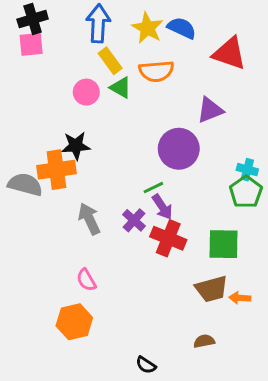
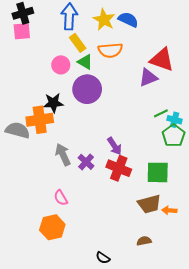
red triangle: (229, 53) -> (162, 60), moved
purple circle: (179, 149) -> (87, 89), moved
green line: (153, 188) -> (161, 113), moved
purple cross: (134, 220) -> (86, 162), moved

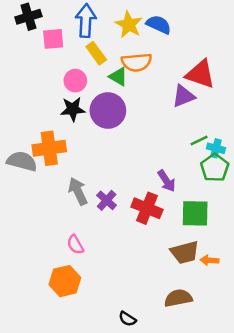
pink square: (22, 31) -> (53, 39), moved
green triangle: (85, 62) -> (118, 77), moved
black star: (53, 103) -> (73, 109), moved
purple arrow: (115, 146) -> (166, 181), moved
brown semicircle: (144, 241) -> (178, 298), size x1.5

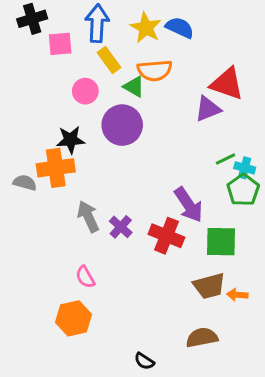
black star: (73, 109) -> (71, 140), moved
gray semicircle: (22, 161) -> (25, 183), size x0.7
purple arrow: (166, 181) -> (189, 205), size x1.4

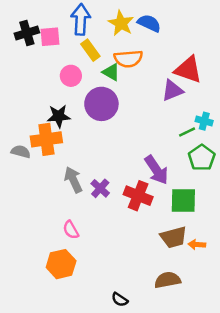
black cross: (32, 19) -> (27, 33), moved
cyan cross: (245, 168) -> (204, 121), moved

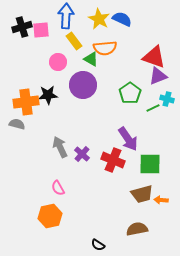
purple triangle: (172, 90) -> (158, 76), moved
orange cross: (46, 139) -> (26, 102), moved
green pentagon: (202, 158) -> (130, 93), moved

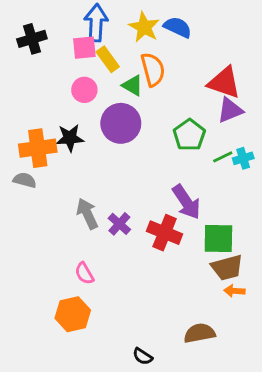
pink square: (41, 30) -> (84, 48), moved
orange semicircle: (105, 48) -> (153, 69), turned -100
cyan cross: (167, 99) -> (243, 158), moved, turned -32
brown trapezoid: (142, 194) -> (227, 268), moved

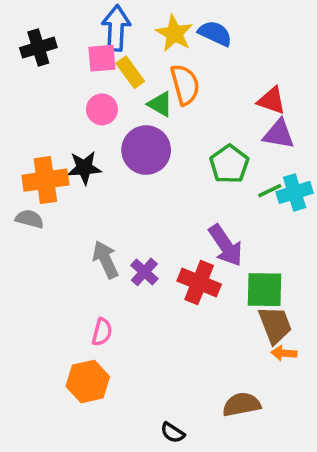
red triangle: (224, 83) -> (272, 101), size x0.7
purple triangle: (230, 110) -> (279, 134), turned 32
cyan cross: (243, 158) -> (295, 192), size x1.4
brown trapezoid: (227, 268) -> (275, 325), turned -96
pink semicircle: (84, 273) -> (102, 332), turned -135

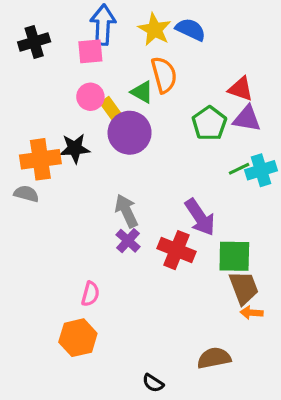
yellow rectangle: (130, 72) -> (112, 111), moved
green pentagon: (229, 164) -> (209, 123), moved
gray arrow: (105, 260) -> (126, 211), moved

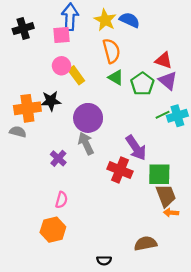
green triangle: (142, 92) -> (116, 77), moved
purple triangle: (247, 119) -> (168, 81), turned 30
purple circle: (130, 133) -> (88, 118), moved
purple cross: (128, 241) -> (58, 158), moved
black semicircle: (153, 383) -> (104, 260), turned -32

